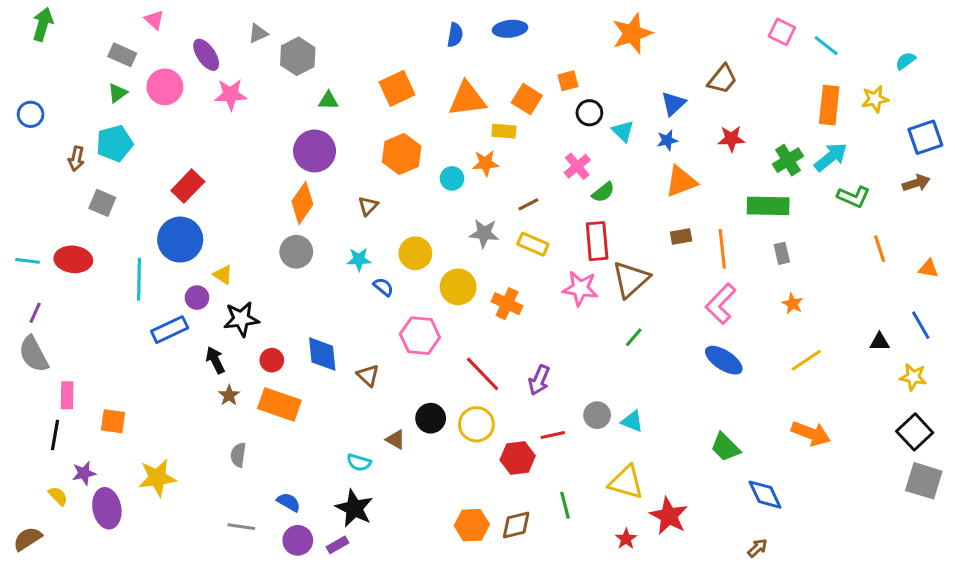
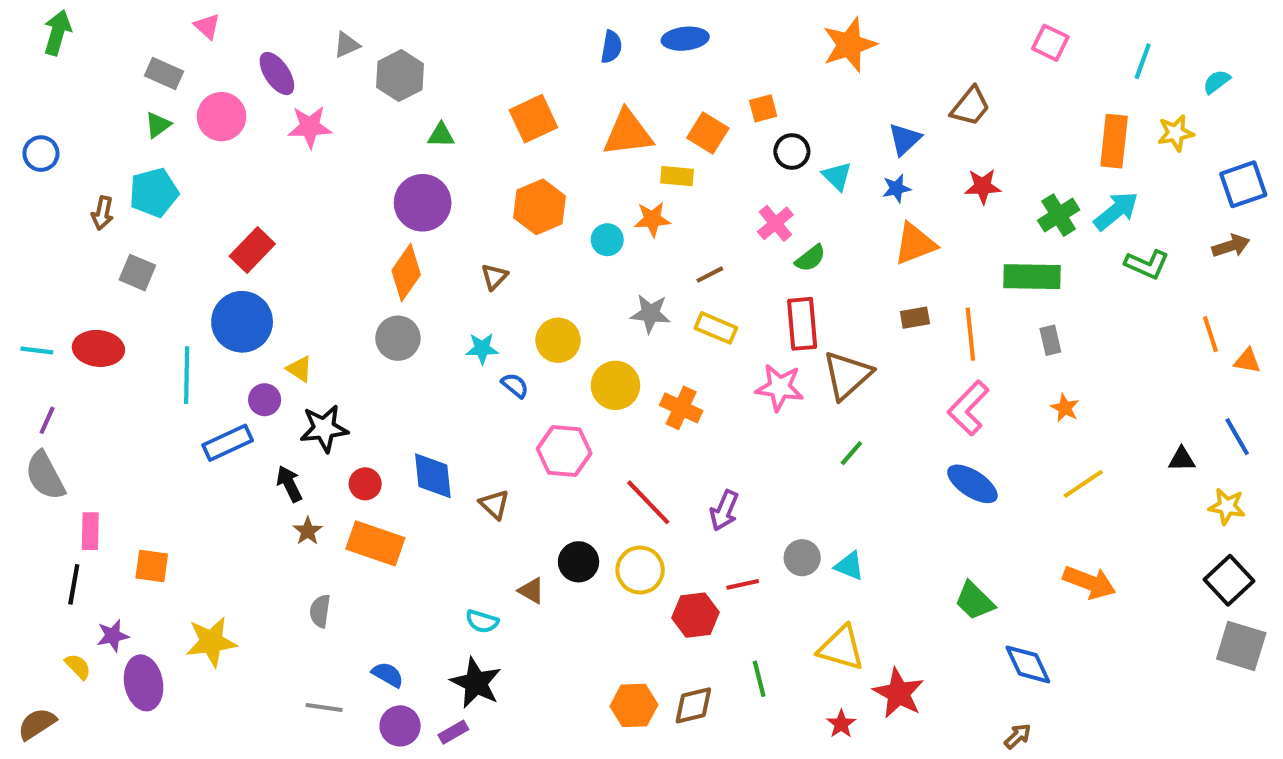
cyan line: (826, 46) -> (1143, 61), moved, turned 72
orange line: (880, 249) -> (1210, 334), moved

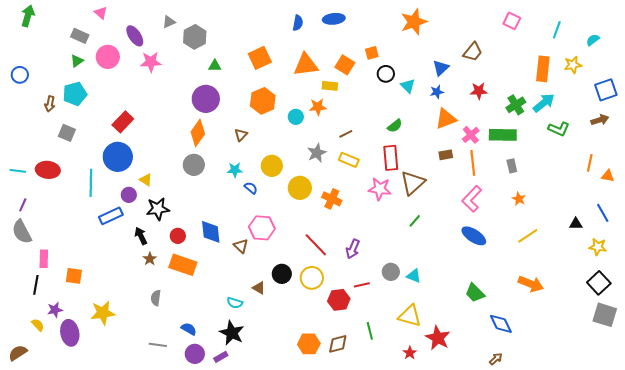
pink cross: (775, 223) -> (471, 135), moved
gray star: (650, 314) -> (317, 153), turned -30
orange line: (1210, 334) -> (590, 163), turned 30
pink hexagon: (564, 451) -> (262, 228), moved

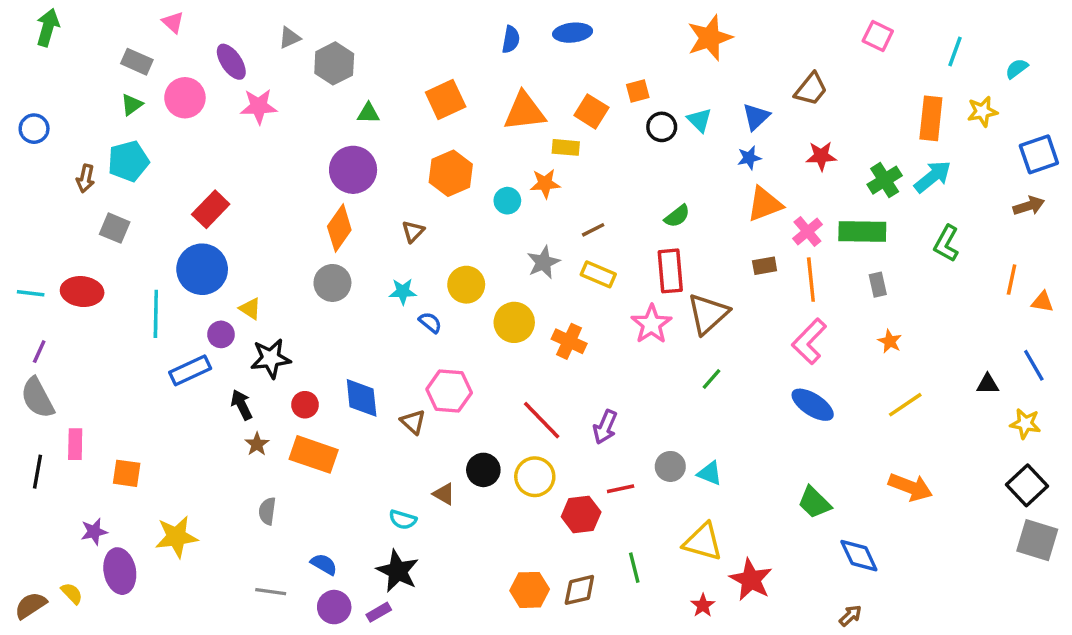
cyan triangle: (408, 86) -> (699, 120), moved
green L-shape: (559, 129) -> (946, 244), moved, turned 95
pink star: (380, 189) -> (651, 324), turned 30
black line: (36, 285) -> (37, 472), moved
yellow semicircle: (38, 325) -> (72, 593), moved

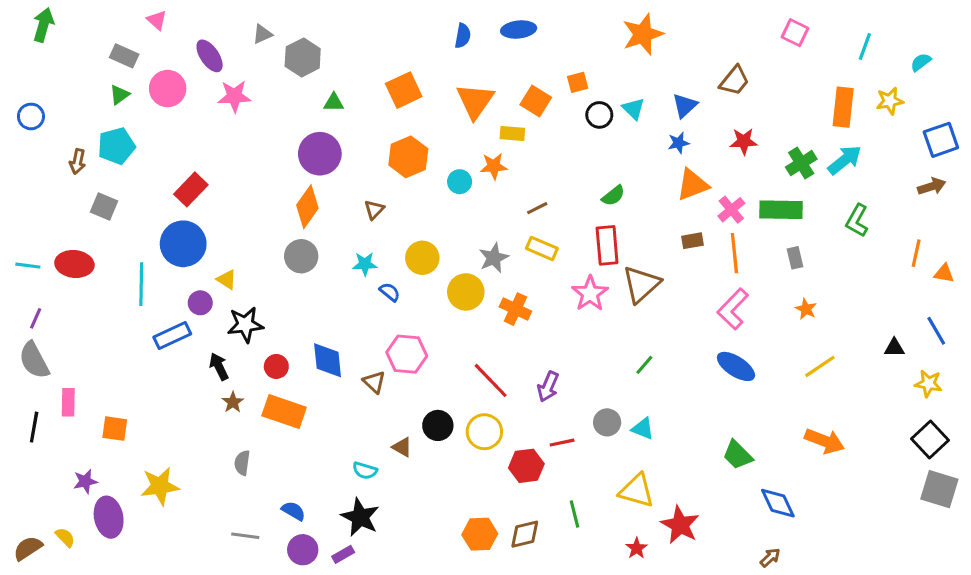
orange triangle: (525, 111) -> (475, 101), turned -48
gray star: (543, 262) -> (494, 258), moved
green line: (711, 379) -> (644, 365), moved

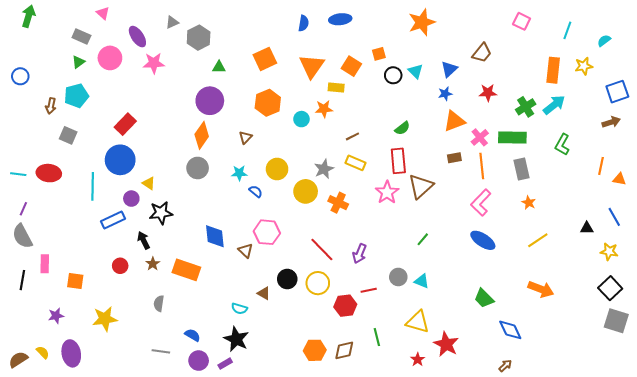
gray rectangle: (795, 258) -> (522, 169), size x1.5
red circle: (276, 366) -> (120, 266), moved
purple ellipse: (109, 517) -> (71, 353), moved

